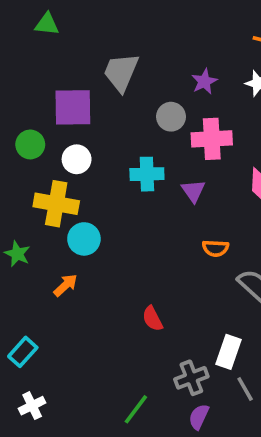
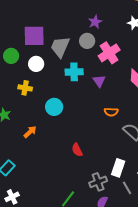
gray trapezoid: (121, 72) -> (60, 47), moved
purple star: (204, 82) -> (95, 22), moved
pink cross: (212, 139) -> (109, 53), turned -30
yellow cross: (56, 204) -> (25, 88), size x0.6
cyan circle: (84, 239) -> (54, 107), moved

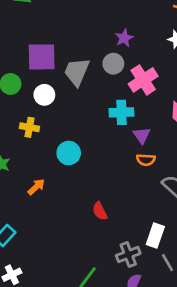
cyan cross: (74, 72) -> (121, 112), moved
purple triangle: (99, 81) -> (142, 135), moved

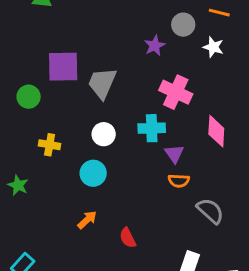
gray circle: (113, 64) -> (183, 25), moved
pink cross: (143, 80) -> (176, 92), turned -32
white circle: (44, 95) -> (104, 134), moved
orange arrow: (36, 187) -> (87, 220), moved

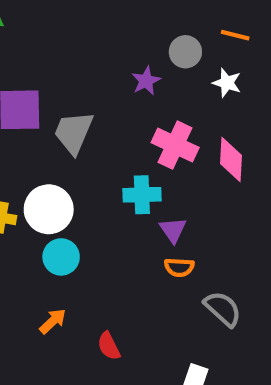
pink diamond: (216, 131) -> (231, 160), moved
white circle: (104, 134) -> (49, 209), moved, size x1.5

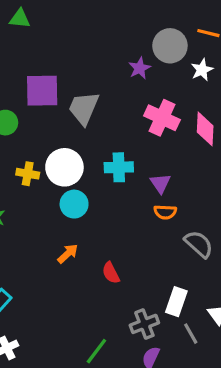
gray circle: (185, 52) -> (170, 46), size x1.4
white star: (227, 83) -> (202, 70), turned 30
cyan cross: (142, 195) -> (119, 167), moved

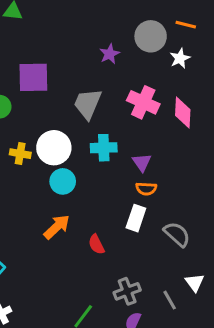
purple star: (140, 68) -> (110, 54), moved
gray trapezoid: (84, 108) -> (88, 104), moved
gray semicircle: (199, 244) -> (177, 234), moved
orange arrow: (68, 254) -> (57, 227), size x1.4
white rectangle: (176, 302) -> (136, 218), moved

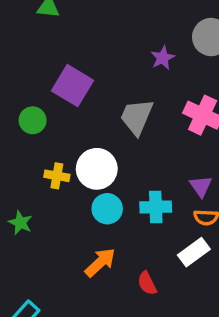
purple square: (33, 77) -> (72, 86), turned 32
cyan cross: (104, 148) -> (156, 207), moved
white rectangle: (136, 218) -> (194, 252), turned 35

